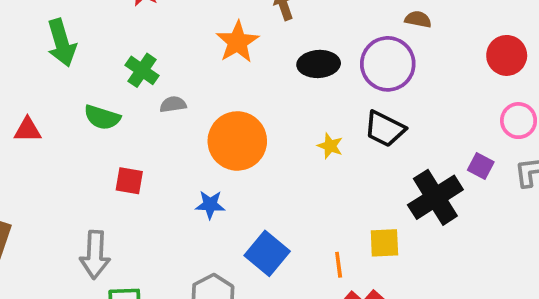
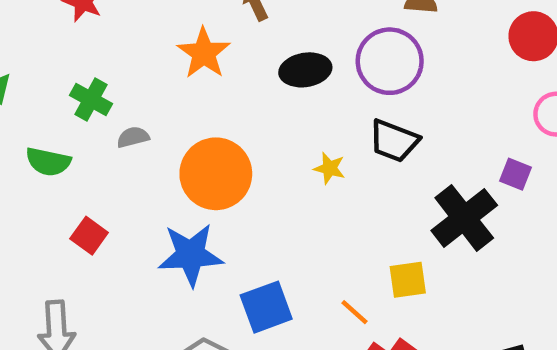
red square: (129, 181) -> (89, 236), turned 32
blue star: (210, 205) -> (191, 255), size x1.8
blue square: (267, 253) -> (266, 307), turned 36
orange line: (339, 265) -> (355, 312), turned -35

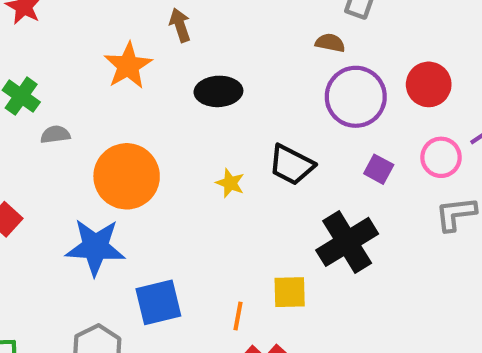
purple circle: (390, 61) -> (356, 97), moved
purple square: (516, 174) -> (379, 169), moved
orange line: (355, 312) -> (238, 316), turned 52

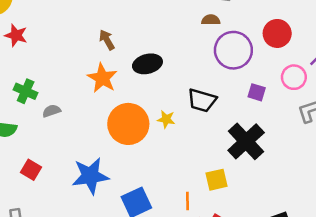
brown arrow: (180, 25) -> (107, 40), moved
orange star: (128, 66) -> (102, 78), moved
orange circle: (127, 176) -> (128, 124), moved

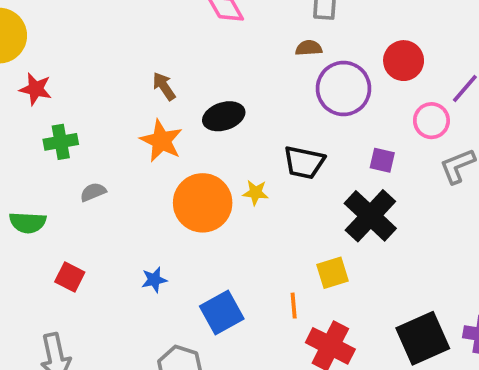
green cross: (26, 91) -> (61, 142), moved, turned -30
purple square: (257, 92) -> (382, 160), moved
blue star: (90, 176) -> (154, 280), size x0.5

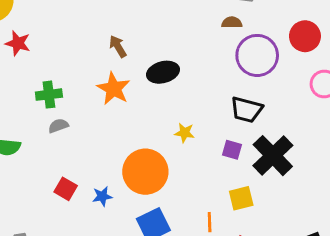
green cross: (61, 142) -> (49, 95), moved
purple square: (382, 160) -> (232, 150), moved
black trapezoid: (304, 162) -> (247, 110), moved
orange circle: (203, 203) -> (145, 172), moved
red square: (70, 277) -> (66, 189), moved

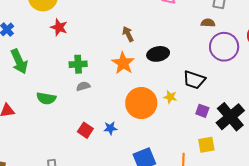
black trapezoid: (247, 110) -> (194, 80), moved
orange circle: (145, 172) -> (141, 103), moved
blue star: (102, 196) -> (110, 128), moved

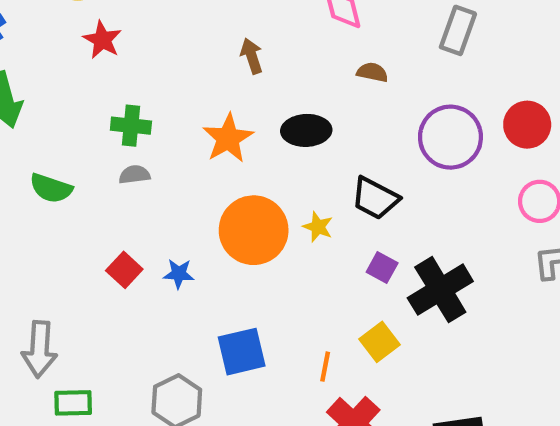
brown semicircle: (208, 23) -> (372, 72), moved
brown arrow: (128, 34) -> (252, 56), moved
yellow square: (206, 145) -> (380, 342), turned -36

